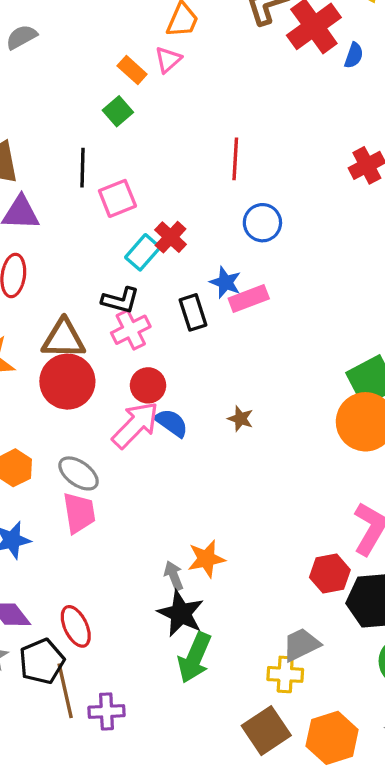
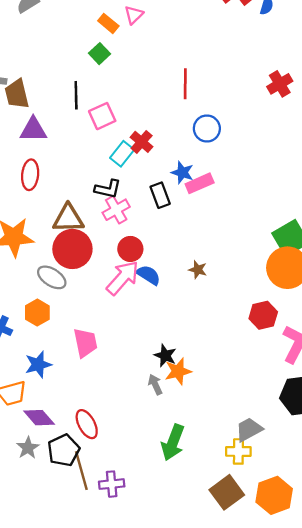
gray ellipse: (79, 473) -> (52, 277), moved
red hexagon: (330, 574) -> (263, 315), moved
black star: (181, 613) -> (165, 356), moved, size x0.7

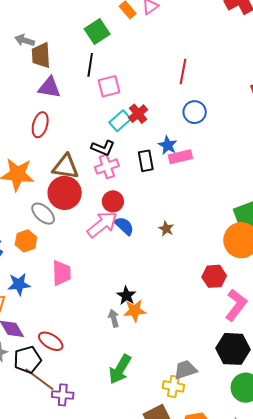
green square: (99, 54) -> (97, 32), moved, size x1.4
red ellipse: (87, 424) -> (51, 341), turned -40
brown line: (81, 471) -> (39, 379), turned -48

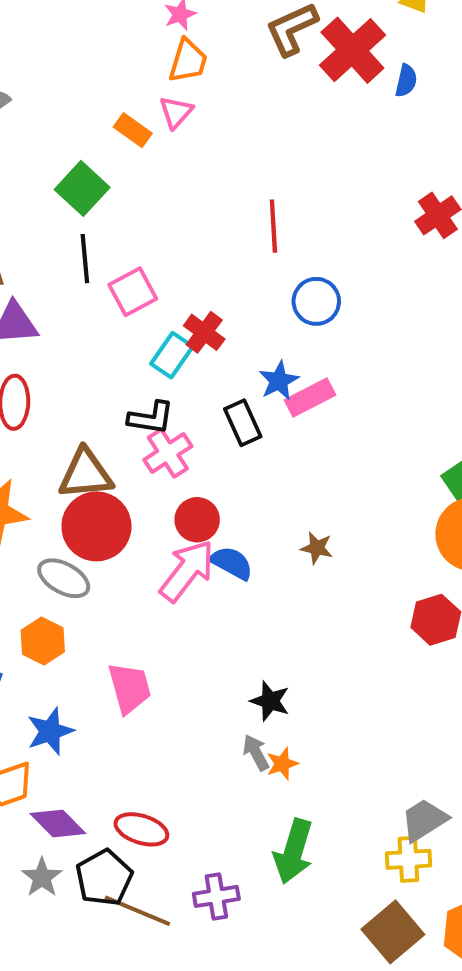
blue star: (168, 145) -> (279, 381), turned 30
orange star: (135, 311) -> (282, 764), moved, size x0.7
purple cross: (63, 395) -> (216, 896), moved

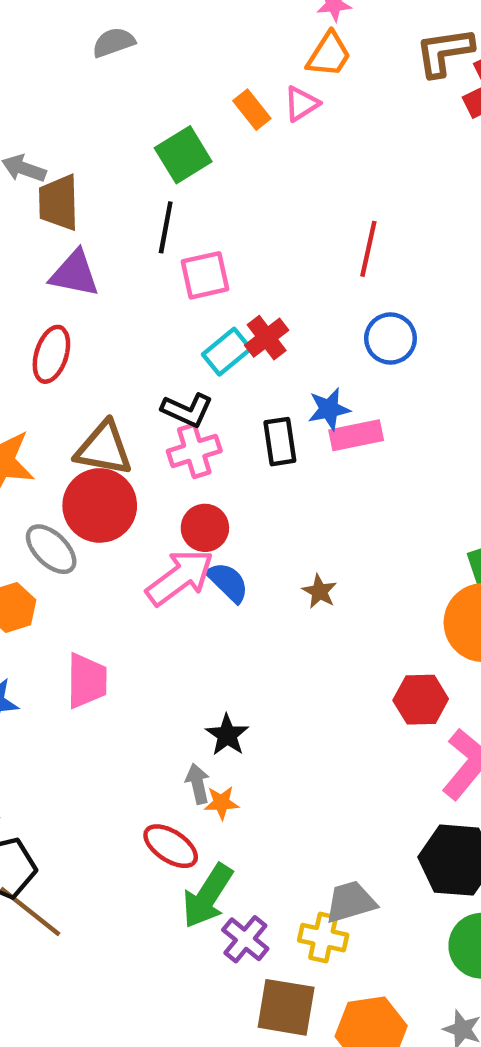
red ellipse: (141, 829) -> (171, 846), moved
purple cross: (216, 896) -> (245, 939), moved, turned 33
brown square: (393, 932) -> (286, 1007), turned 34

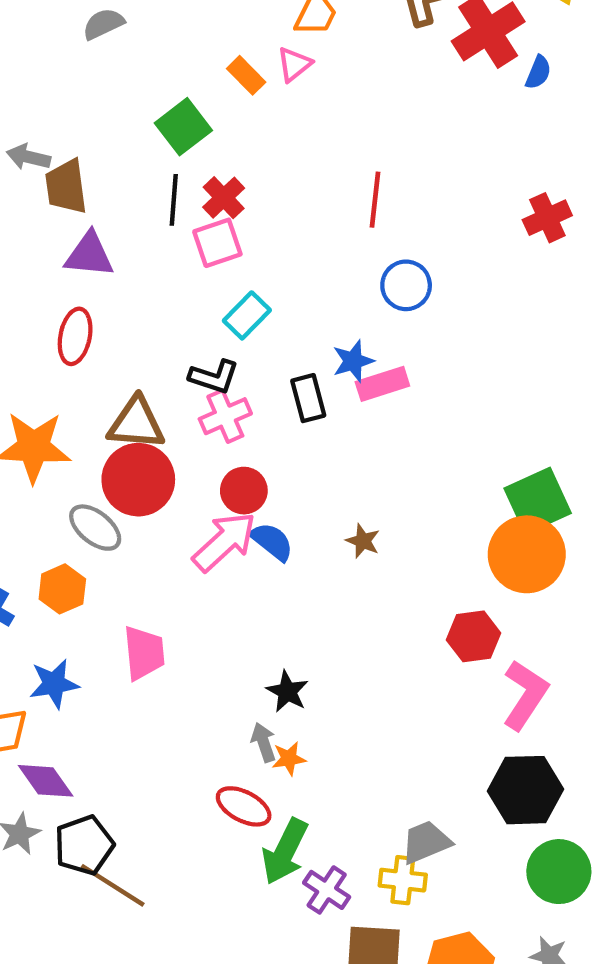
red cross: (267, 338) -> (224, 198), moved

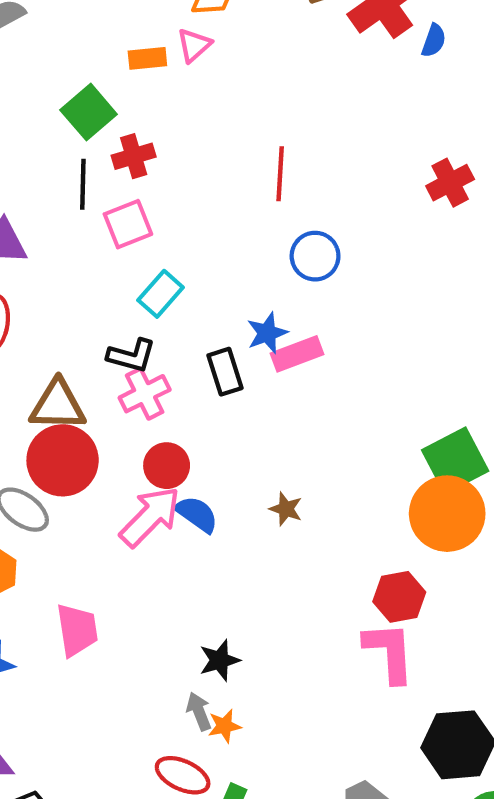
orange rectangle: (246, 75) -> (147, 58), turned -48
red cross: (224, 198) -> (134, 156), moved, turned 30
black star: (287, 691) -> (220, 660), turned 30
pink L-shape: (525, 695) -> (389, 652), moved, turned -34

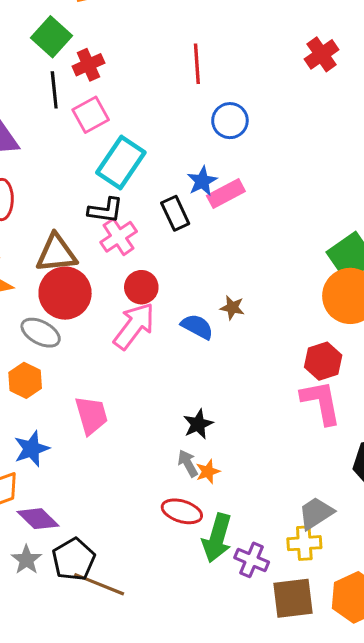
cyan rectangle: (161, 294) -> (121, 163), size x1.5
blue semicircle: (197, 514) -> (197, 327), moved

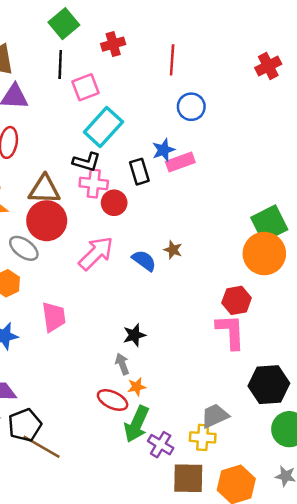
red cross: (88, 65) -> (113, 44), moved
pink cross: (119, 237) -> (94, 184), turned 32
red circle: (141, 287) -> (114, 203), moved
orange star: (208, 472) -> (137, 387), moved

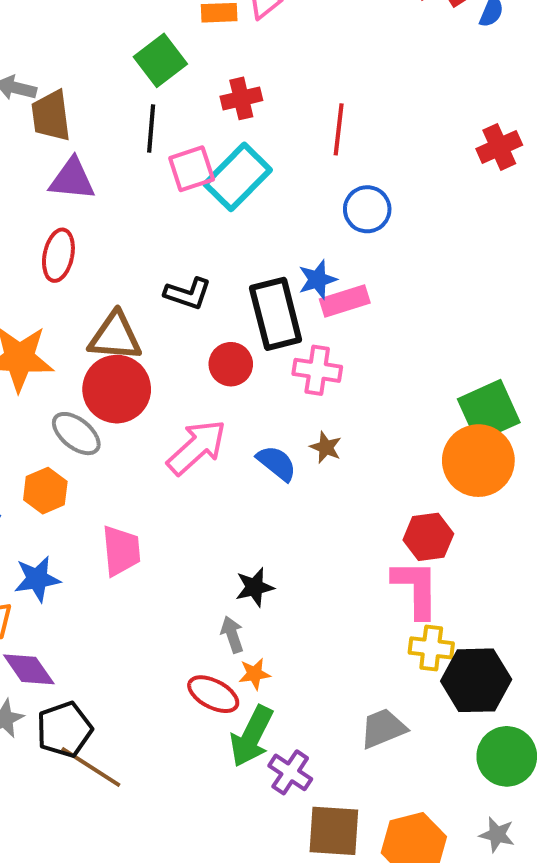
cyan rectangle: (103, 127) -> (238, 177), moved
black rectangle: (139, 172) -> (276, 314), size x1.6
pink cross: (94, 184) -> (317, 370), moved
yellow cross: (203, 437) -> (431, 648), moved

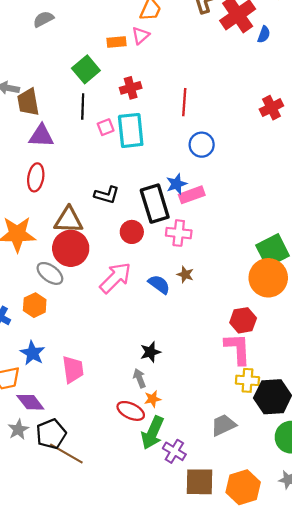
pink square: (192, 169) -> (106, 127), size x0.7
cyan rectangle: (238, 177) -> (131, 130), turned -48
pink trapezoid: (121, 551) -> (73, 369), moved
blue star: (37, 579) -> (32, 353), turned -30

